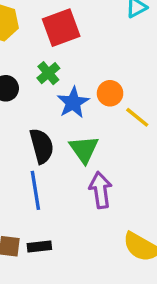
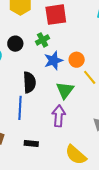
green triangle: (84, 149) -> (65, 90), moved
black rectangle: (39, 247) -> (31, 144), moved

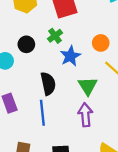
orange circle: (77, 60) -> (101, 43), moved

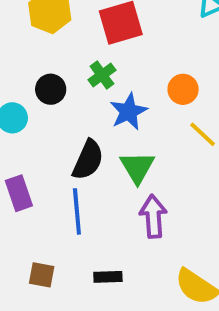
black semicircle: (48, 84) -> (88, 160), turned 35
green triangle: (88, 86) -> (137, 167), moved

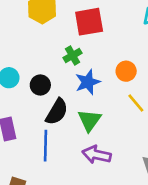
black circle: (51, 89) -> (40, 85), moved
purple arrow: (153, 216) -> (97, 155), turned -80

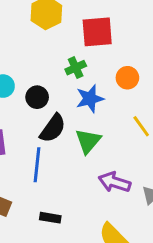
orange circle: (126, 71) -> (127, 78), moved
purple arrow: (97, 155) -> (114, 182), moved

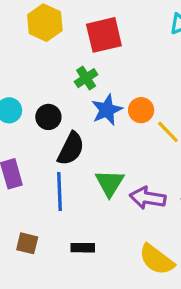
orange circle: (127, 78) -> (141, 110), moved
green triangle: (88, 141) -> (110, 183), moved

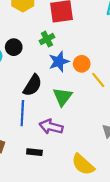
black circle: (48, 117) -> (14, 47), moved
green triangle: (110, 183) -> (62, 97), moved
purple arrow: (148, 198) -> (51, 127), moved

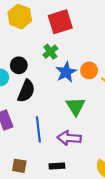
black semicircle: (32, 85) -> (26, 91), moved

